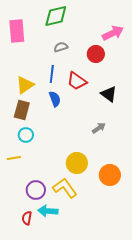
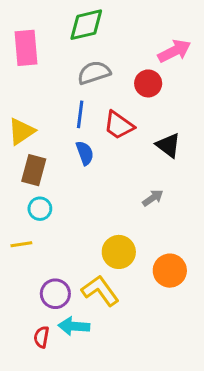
gray semicircle: (61, 47) -> (94, 73), size x1.5
yellow triangle: (25, 85) -> (21, 131), moved

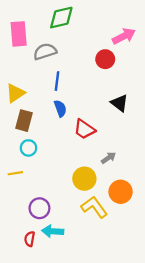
gray semicircle: (94, 73) -> (45, 51), moved
red trapezoid: (119, 125) -> (84, 129), moved
gray arrow: (153, 198) -> (108, 158), moved
yellow L-shape: (100, 291) -> (94, 207), moved

